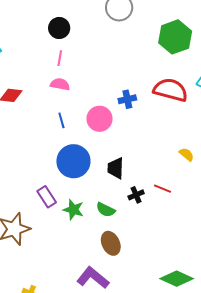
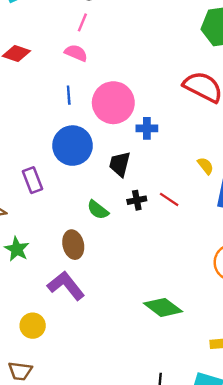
blue cross: (127, 99) -> (147, 128), moved
pink circle: (100, 119) -> (113, 103), size x1.4
green star: (73, 210) -> (17, 249), moved
brown ellipse: (111, 243) -> (73, 245), moved

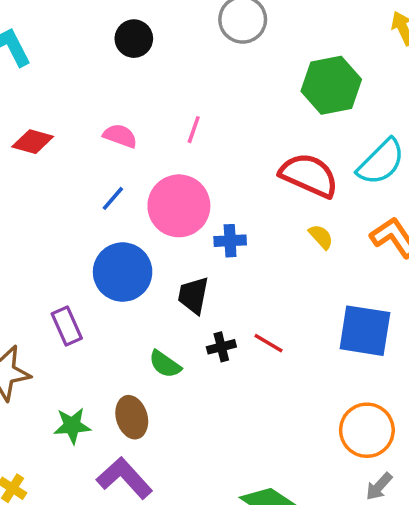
pink line: (82, 22) -> (194, 130), moved
blue line: (69, 95) -> (113, 198), turned 48
yellow semicircle: (205, 166) -> (321, 237), moved
green star: (17, 249) -> (72, 426), moved, turned -30

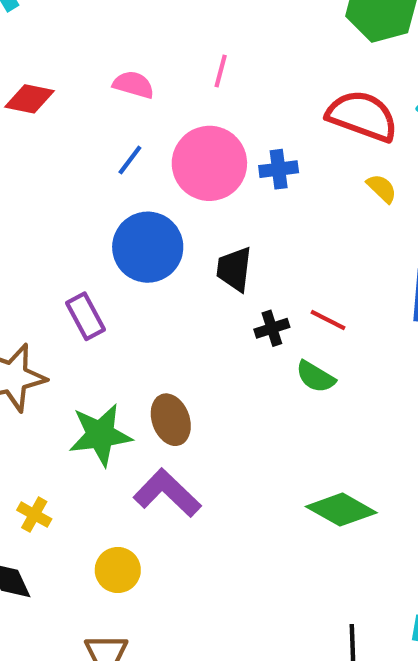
blue cross: (230, 241) -> (279, 169), moved
green semicircle: (165, 364) -> (315, 377), moved
green star: (72, 426) -> (100, 435), size x1.4

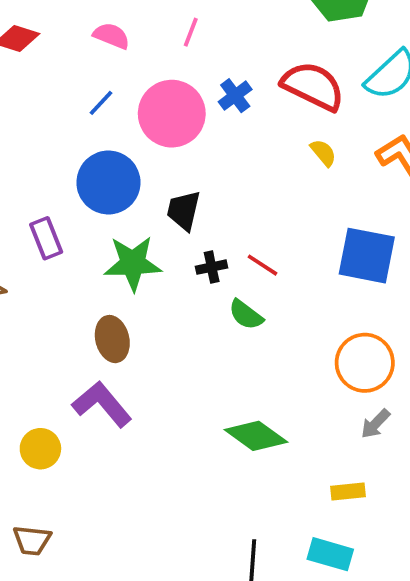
blue cross: (279, 169) -> (235, 96), moved, turned -36
green star: (100, 435) -> (133, 263), moved
yellow circle: (118, 570) -> (40, 449), moved

